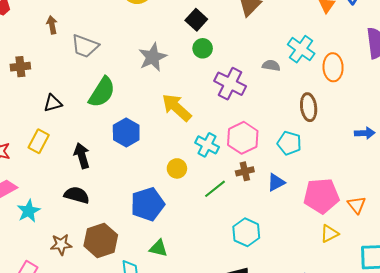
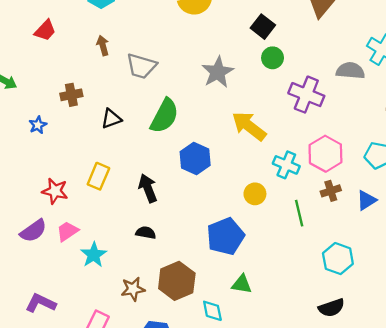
gray semicircle: (271, 65) -> (350, 71), size x1.4
black triangle: (53, 103) -> (111, 119), moved
green line: (215, 189) -> (299, 213), turned -60
black semicircle: (77, 195) -> (146, 233), size x0.7

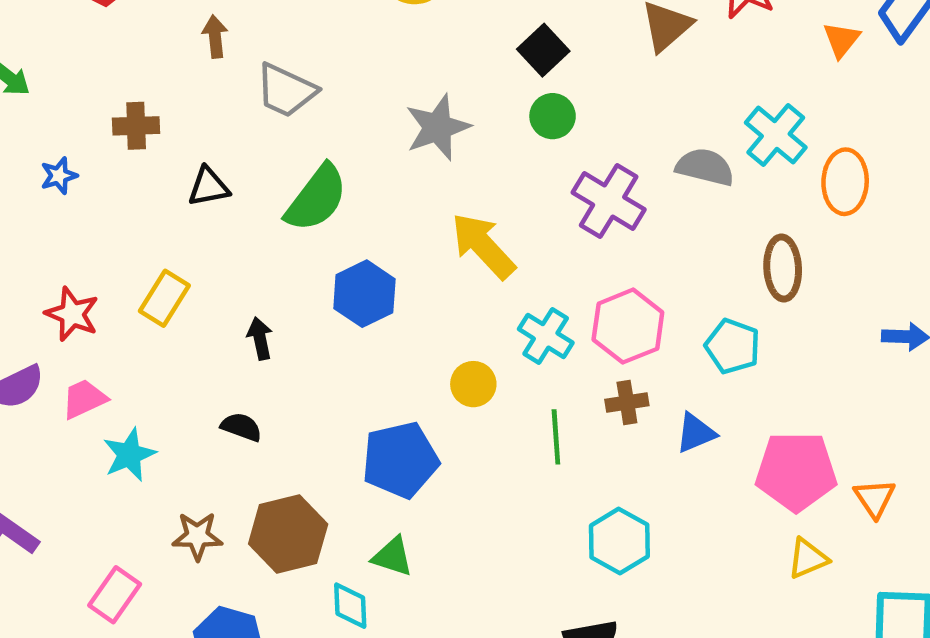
black arrow: (148, 188) -> (260, 338), size x0.7
green triangle: (242, 284) -> (393, 557), moved

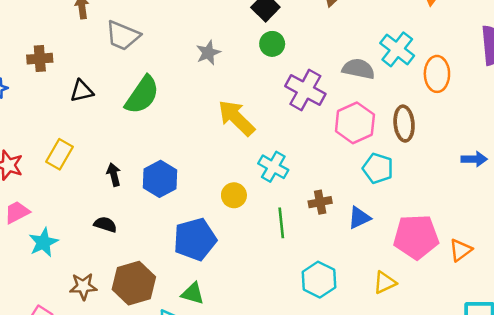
gray star: (438, 127) -> (208, 53), size x0.7
blue hexagon: (364, 294) -> (160, 179), moved
pink hexagon: (628, 326) -> (355, 123), moved
orange triangle: (875, 498) -> (460, 250), turned 30
yellow triangle: (808, 558) -> (385, 283), moved

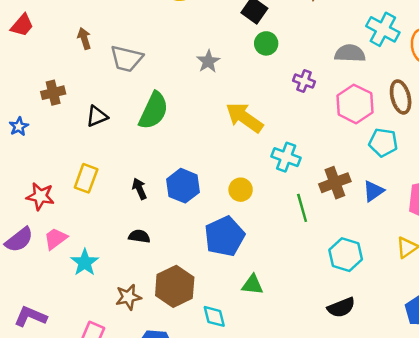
purple cross: (305, 90) -> (304, 81), size x0.6
yellow circle: (234, 195) -> (241, 190), moved
brown cross: (320, 202) -> (335, 183), size x1.4
green triangle: (193, 293) -> (252, 285), moved

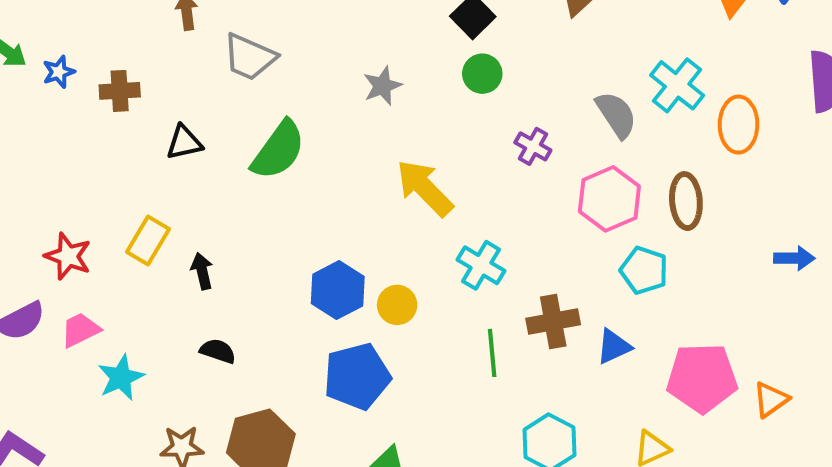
gray semicircle: (350, 53) -> (616, 115), turned 44
blue star: (19, 127) -> (59, 72), moved
blue hexagon: (183, 186) -> (338, 290), moved
black arrow: (139, 189) -> (202, 271), moved

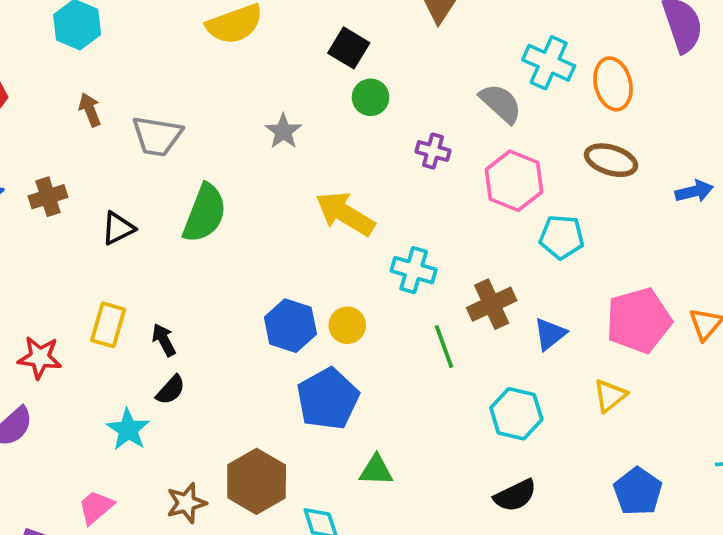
brown ellipse: (686, 201) -> (611, 160), moved, turned -54
pink trapezoid: (80, 330) -> (96, 507), moved
blue triangle: (614, 347) -> (550, 334), moved
black semicircle: (218, 351) -> (171, 390), moved, turned 128
cyan star: (121, 378) -> (128, 430), moved

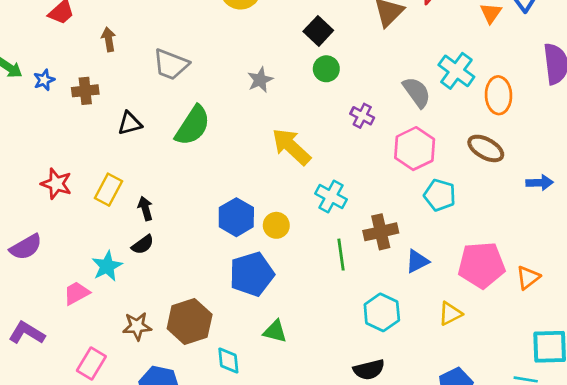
brown arrow: (90, 110) -> (109, 39), moved
red star: (40, 358) -> (56, 184), moved
pink trapezoid: (96, 507) -> (77, 293), moved

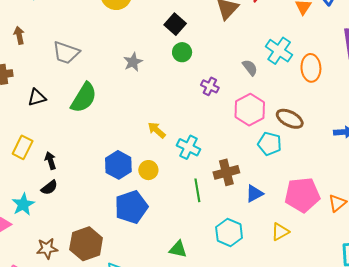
gray semicircle: (417, 92) -> (250, 68), size x0.7
yellow arrow: (291, 147) -> (157, 130), moved, size x0.6
brown ellipse: (486, 148) -> (290, 119), moved
green triangle: (275, 331) -> (178, 249), moved

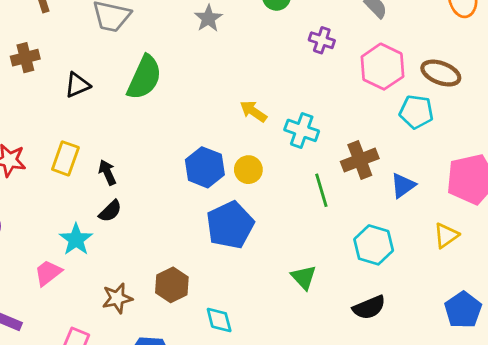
brown hexagon: (86, 244) -> (172, 285), size x0.7
green triangle: (178, 249) -> (304, 277), turned 42

